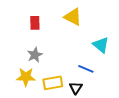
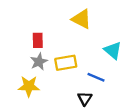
red rectangle: (35, 23) -> (38, 40), moved
yellow rectangle: (53, 83) -> (66, 63), moved

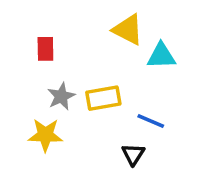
red rectangle: (38, 40) -> (45, 49), moved
cyan triangle: (113, 50) -> (161, 56), moved, turned -42

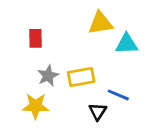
yellow triangle: (128, 30) -> (100, 23), turned -36
black triangle: (133, 154) -> (98, 112), moved

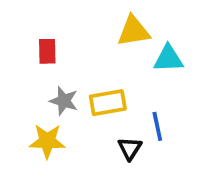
gray star: (48, 76) -> (64, 101), turned -30
blue line: (118, 95) -> (157, 126), turned 55

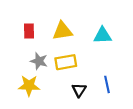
yellow triangle: (133, 31) -> (62, 31), moved
blue line: (157, 126) -> (107, 84), moved

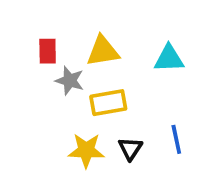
gray star: (39, 61) -> (70, 81), moved
yellow star: (29, 86) -> (86, 150), moved

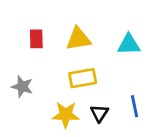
gray star: (70, 81) -> (22, 87), moved

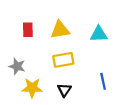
black triangle: (99, 113) -> (64, 90), moved
yellow star: (66, 115) -> (32, 88), moved

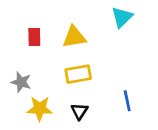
cyan triangle: (99, 34) -> (122, 17), moved, turned -42

